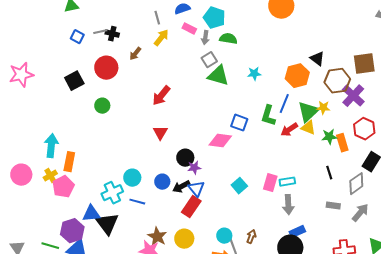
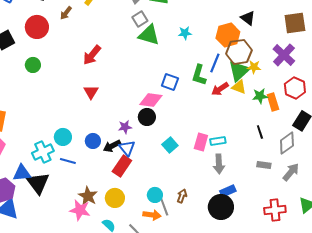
brown hexagon: (337, 81) -> (239, 52), moved
black circle: (185, 158) -> (147, 117), moved

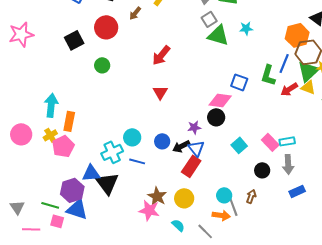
cyan star: (185, 33) -> (246, 28), moved
pink rectangle: (201, 142) -> (270, 142), turned -60
black circle: (221, 207) -> (262, 170), moved, size x0.6

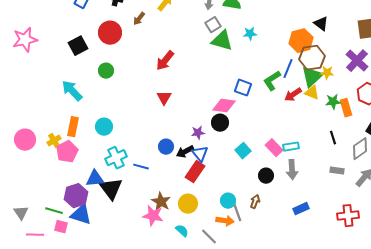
green L-shape: (268, 75) -> (272, 81), turned 40
cyan arrow: (51, 105) -> (72, 91), moved, turned -50
cyan circle: (132, 137) -> (104, 127), moved
blue rectangle: (297, 191) -> (301, 209), moved

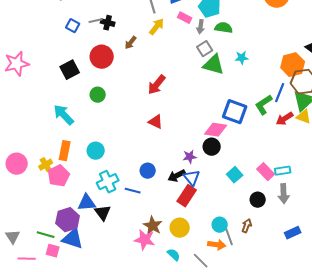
blue square: (243, 88) -> (235, 112), size x1.4
red triangle: (164, 98) -> (156, 122), turned -35
blue circle: (166, 147) -> (148, 171), moved
black triangle: (111, 189) -> (103, 213), size x0.7

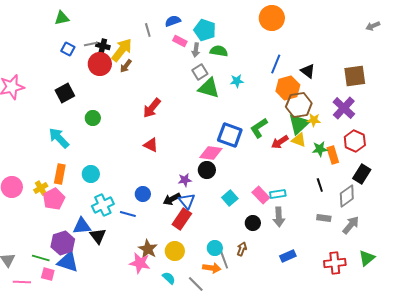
yellow arrow: (157, 27) -> (122, 50), moved, size x1.4
red circle: (102, 57) -> (100, 64), moved
blue line: (280, 93) -> (276, 64), moved

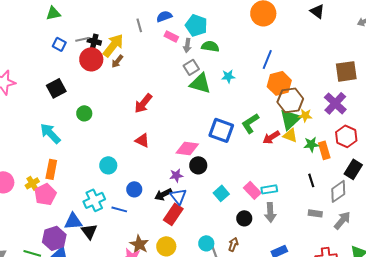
black triangle: (308, 71) -> (317, 11), moved
pink diamond: (211, 153) -> (187, 148), moved
cyan circle: (91, 174) -> (108, 165), moved

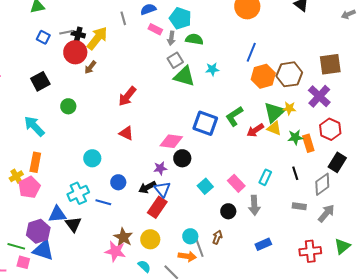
brown arrow: (117, 61) -> (90, 67), moved
brown hexagon: (290, 100) -> (289, 74), moved
cyan rectangle: (269, 189) -> (265, 177), moved, turned -56

